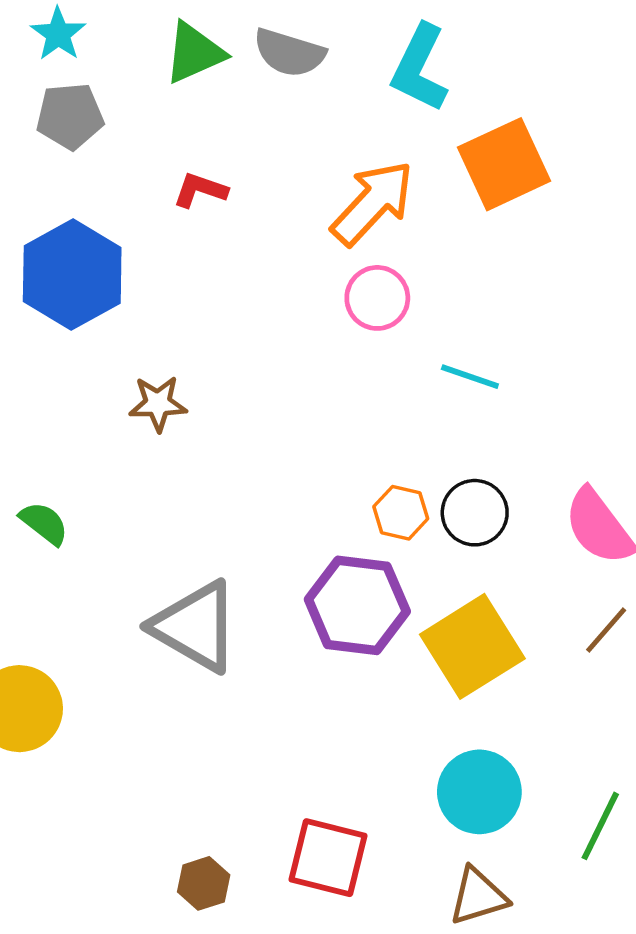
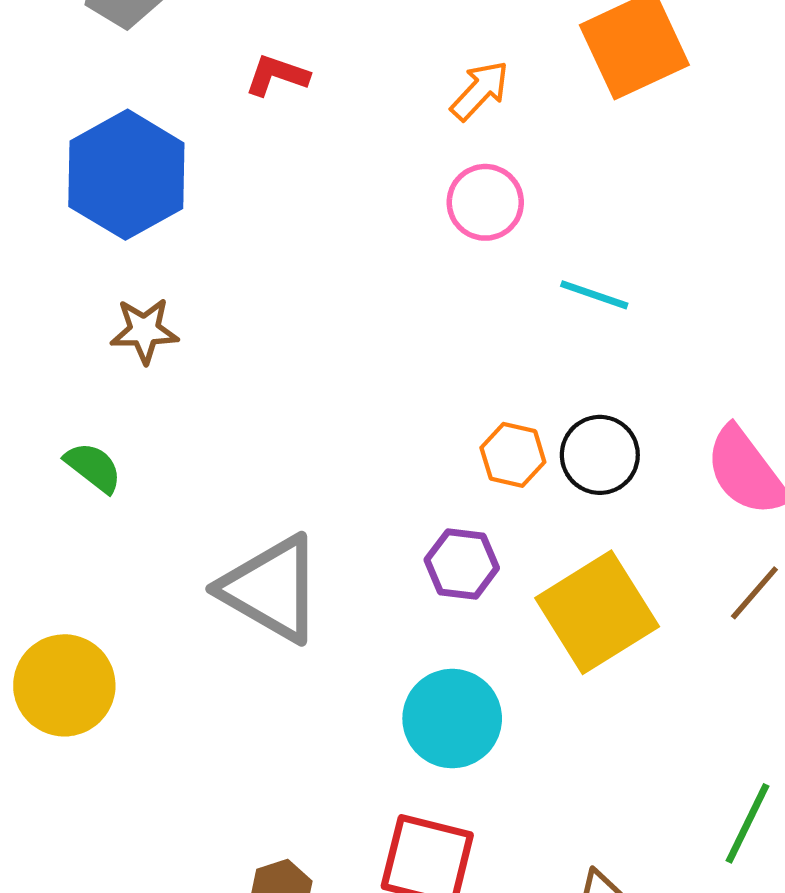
orange arrow: (373, 203) -> (480, 91), size x0.6
brown star: (158, 404) -> (144, 331), moved
purple hexagon: (357, 605) -> (462, 564), size x0.6
cyan circle: (479, 792) -> (452, 719), moved

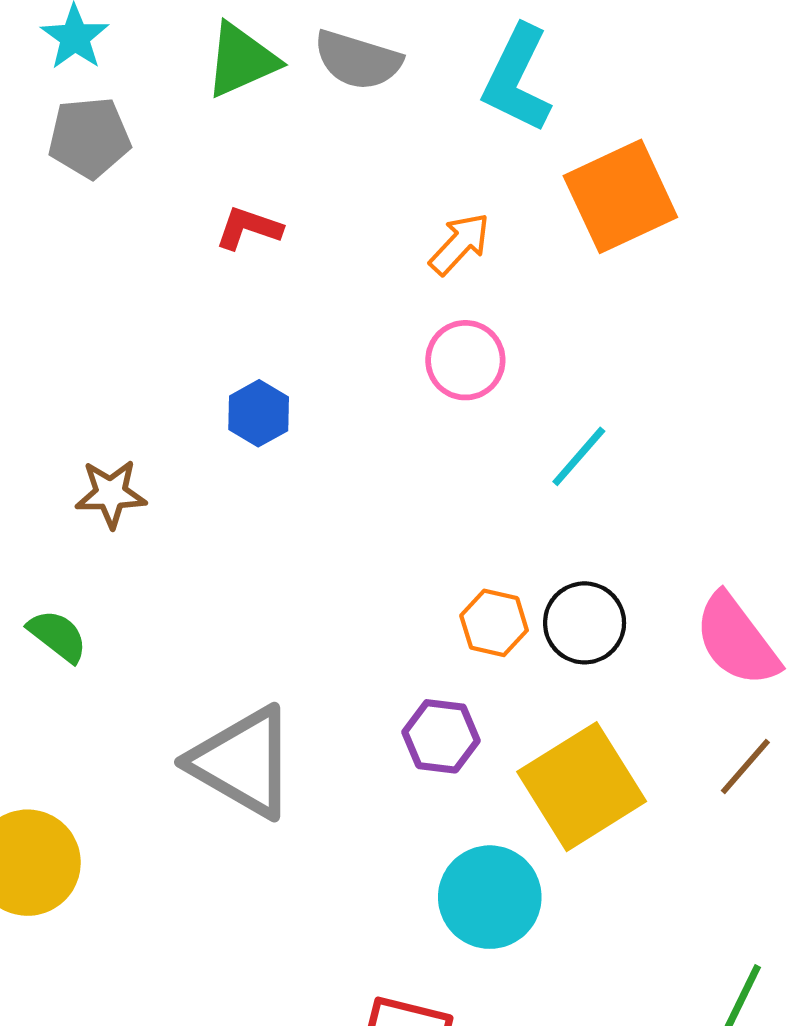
blue hexagon: (126, 175) -> (259, 413), moved, size x0.5
cyan line: (594, 295) -> (579, 456), turned -68
cyan circle: (452, 719) -> (490, 897), moved

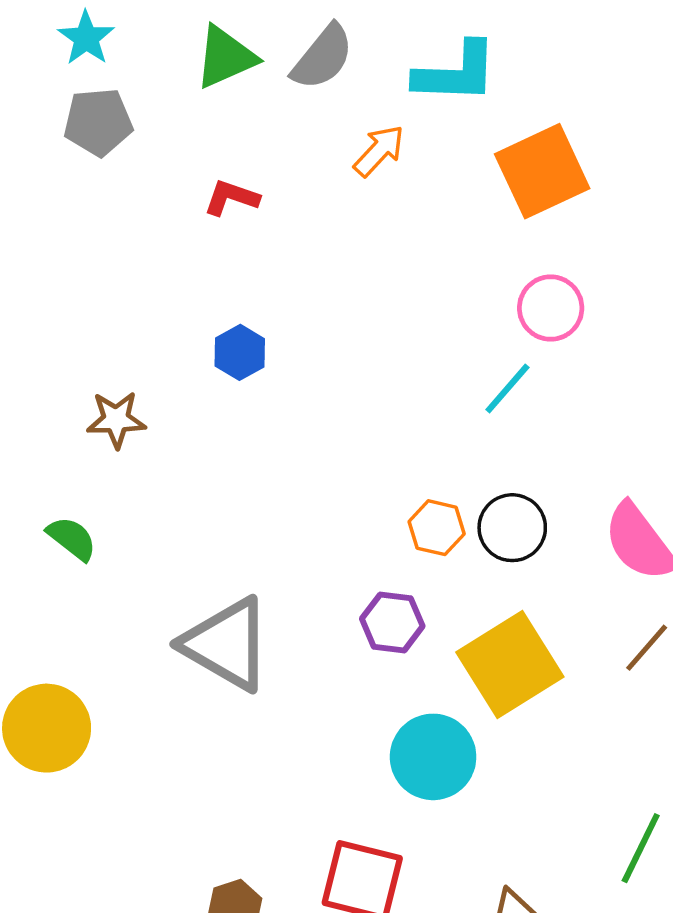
gray semicircle: (358, 60) -> (323, 57), turned -68
cyan L-shape: (517, 79) -> (456, 73), turned -114
orange arrow: (460, 244) -> (379, 151), moved
pink circle: (465, 360) -> (551, 308), moved

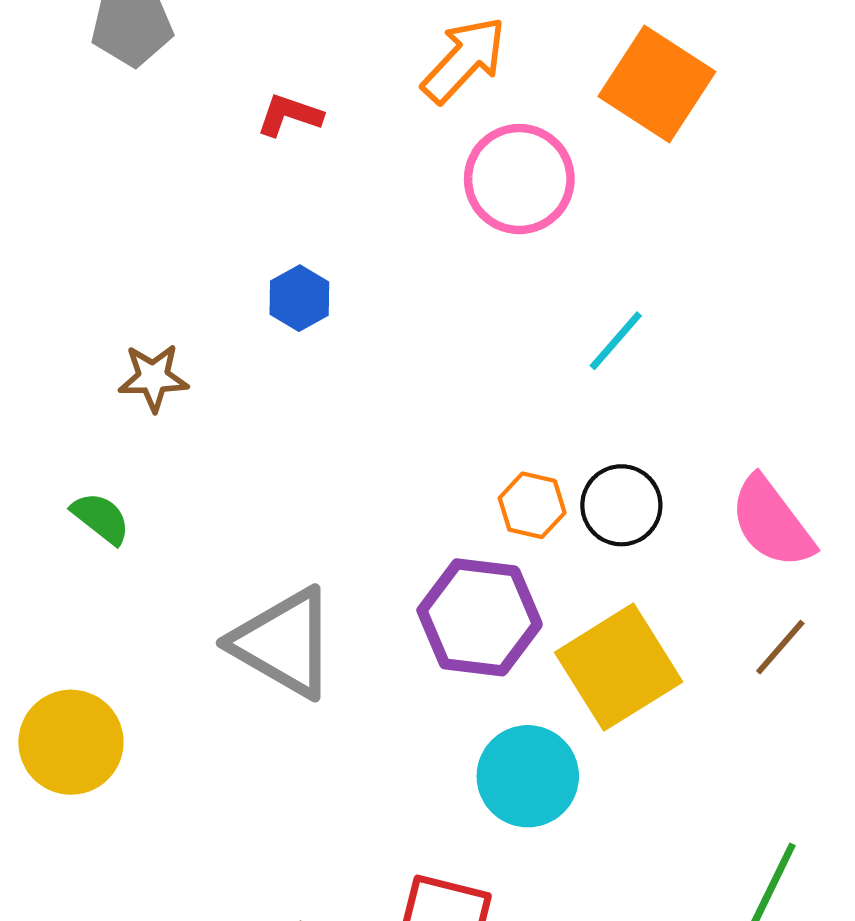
orange arrow: (379, 151) -> (464, 60), size x1.4
orange square: (542, 171) -> (657, 84), turned -32
pink circle: (551, 308) -> (519, 179), moved, size x1.4
purple hexagon: (392, 622) -> (480, 617), size x1.6

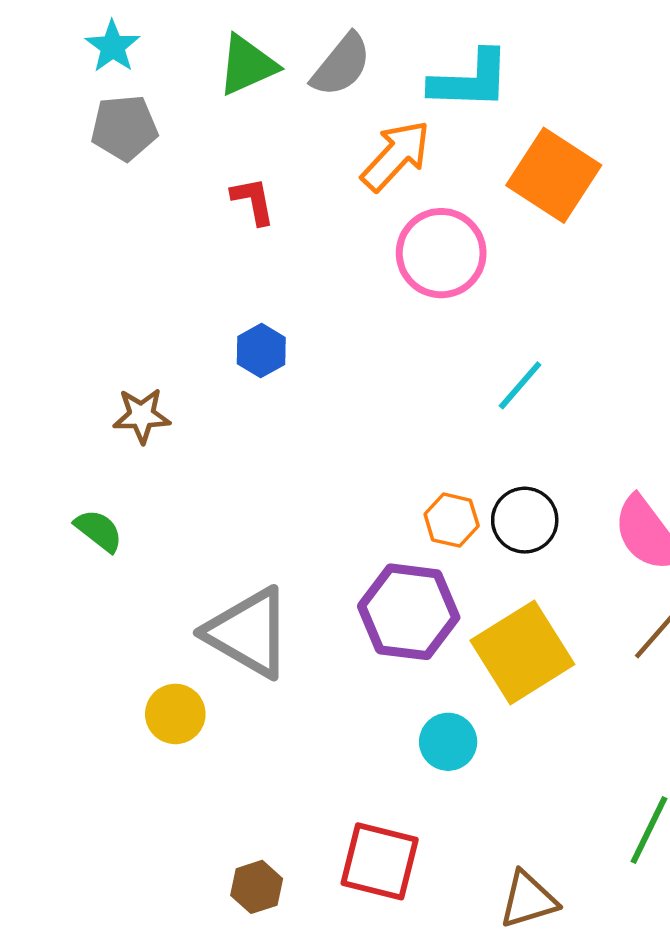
red L-shape: (289, 115) -> (253, 201), turned 60
yellow circle: (71, 742) -> (175, 714), moved, size x0.7
cyan circle: (528, 776) -> (448, 742), size x0.7

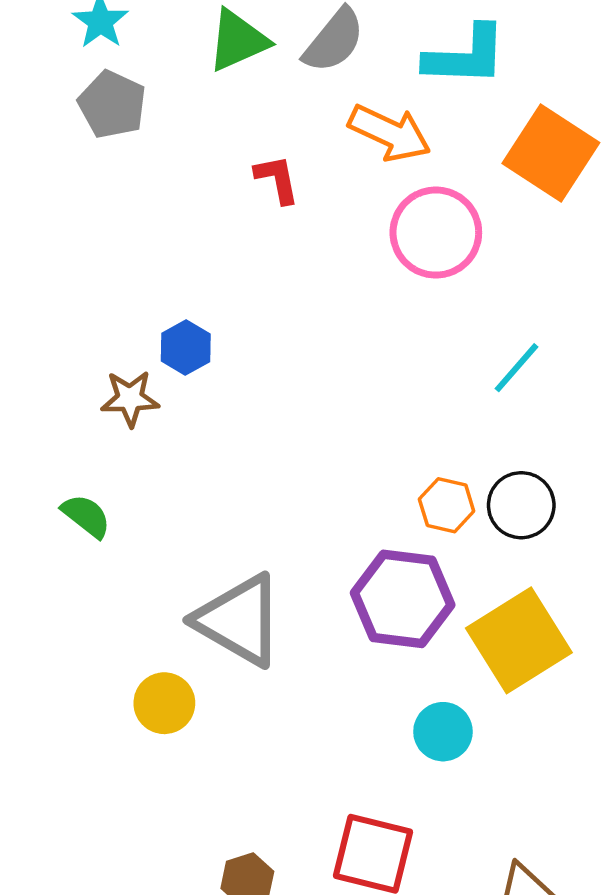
gray pentagon: (124, 128) -> (112, 104), turned 30
orange arrow: (396, 156) -> (390, 133), turned 72
red L-shape: (253, 201) -> (277, 179), moved
blue hexagon: (261, 351) -> (186, 348), moved

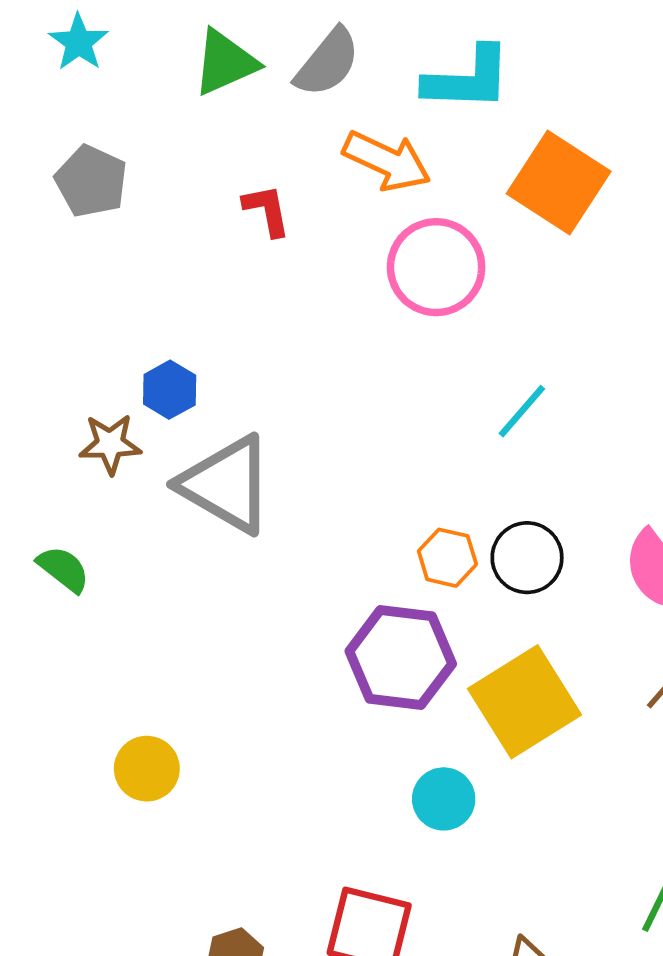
gray pentagon: (112, 104) -> (91, 181), moved
gray triangle: (239, 620) -> (226, 484), moved

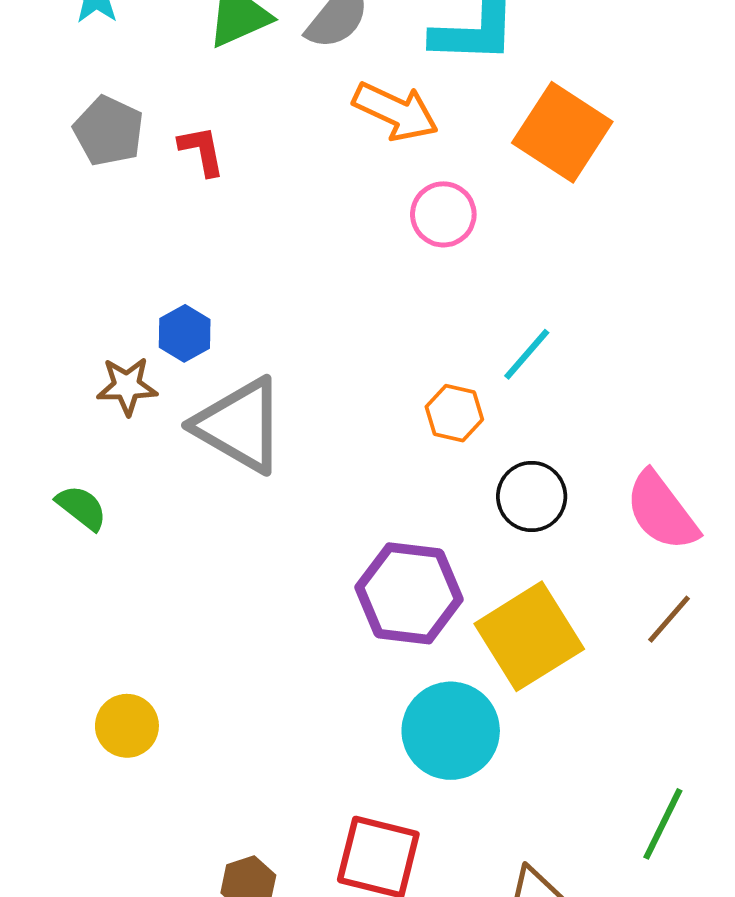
red L-shape: (267, 210) -> (202, 151), moved
pink circle: (436, 267) -> (443, 214), size x0.7
orange hexagon: (447, 558) -> (454, 413), moved
yellow circle: (147, 769) -> (127, 726), moved
cyan circle: (444, 799) -> (451, 731), size x1.6

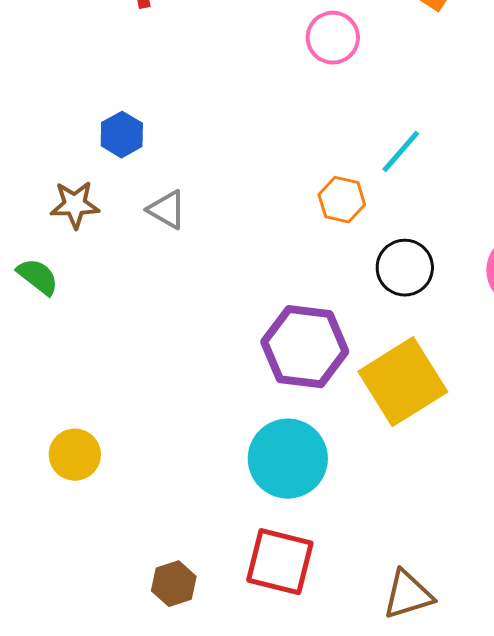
brown star: (127, 386) -> (75, 205), moved
gray triangle: (240, 425) -> (167, 210), size x0.5
cyan circle: (451, 731) -> (288, 459), moved

